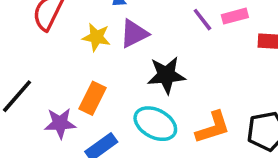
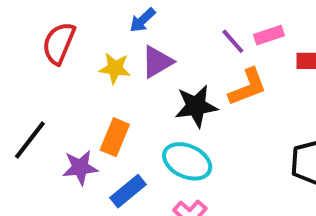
orange L-shape: (213, 127) -> (248, 87), moved

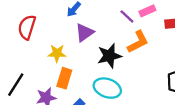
yellow star: (115, 68) -> (57, 53), moved

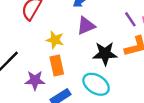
orange rectangle: (64, 78) -> (57, 66), turned -42

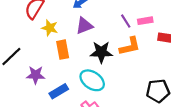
yellow star: (55, 40) -> (50, 28), moved
orange rectangle: (57, 66) -> (63, 50), moved

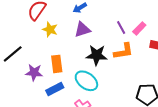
pink rectangle: (145, 21) -> (139, 28), turned -40
orange rectangle: (63, 50) -> (57, 64), moved

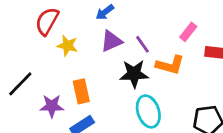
purple line: (121, 28) -> (143, 44), moved
orange L-shape: (124, 51) -> (170, 65), turned 30
cyan ellipse: (86, 81) -> (148, 111), moved, turned 40

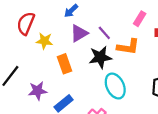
orange rectangle: (81, 91) -> (64, 64), moved

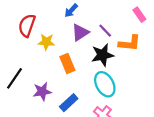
pink rectangle: (140, 19) -> (139, 15), turned -64
cyan ellipse: (115, 86) -> (105, 84), moved

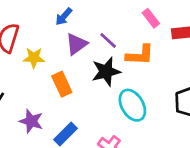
cyan ellipse: (105, 84) -> (132, 105), moved
purple star: (42, 92) -> (31, 121), turned 30

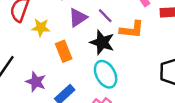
black star: (106, 72) -> (102, 42), turned 30
cyan ellipse: (132, 105) -> (106, 74), moved

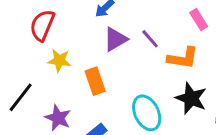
yellow star: (41, 27) -> (59, 60), moved
black star: (102, 42) -> (191, 98), moved

